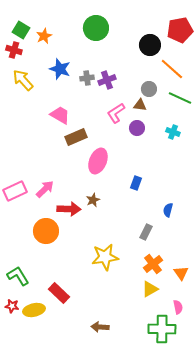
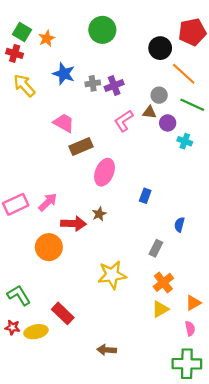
purple circle: (137, 128) -> (168, 123), moved
orange triangle: (181, 273) -> (193, 303), moved, turned 35
green cross: (162, 329) -> (187, 364), moved

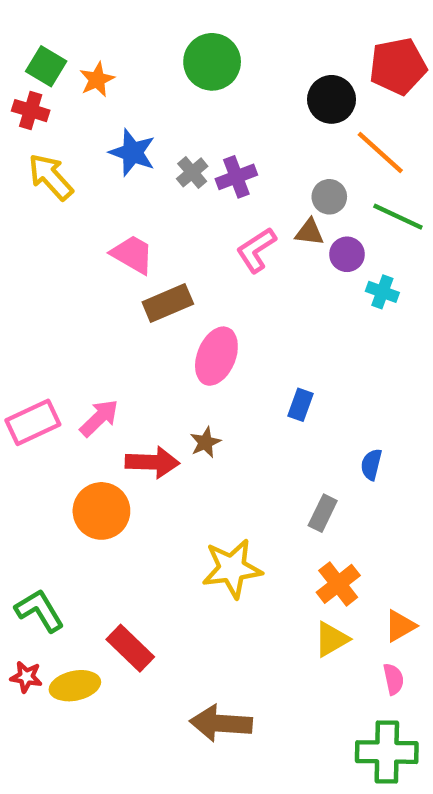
gray cross: (93, 83) -> (192, 172), turned -32
brown arrow: (107, 350) -> (221, 723), size x1.5

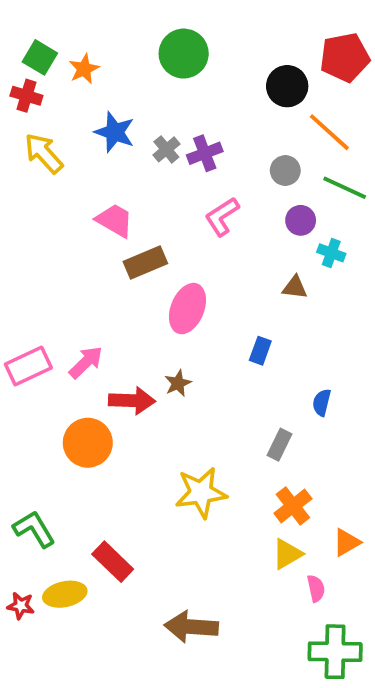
brown triangle: (309, 232) -> (295, 287), moved
red star: (26, 677) -> (21, 606), moved
pink semicircle: (393, 679) -> (316, 588), moved

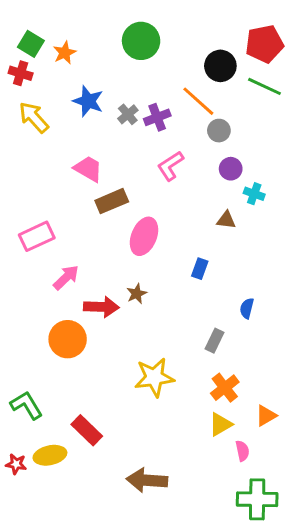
orange line: (329, 132) -> (198, 101), moved
green line: (345, 188) -> (264, 86), moved
pink rectangle: (28, 366) -> (37, 236), moved

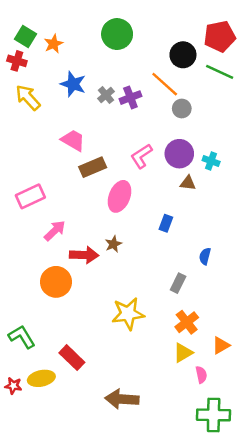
pink L-shape: (170, 166) -> (141, 156), moved
purple circle: (231, 169) -> (179, 154), moved, size x1.5

